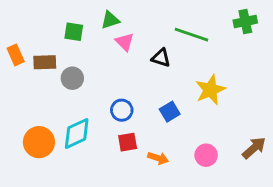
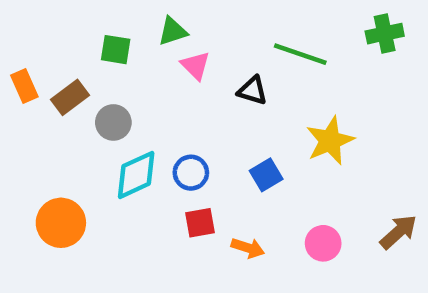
brown rectangle: (45, 62) -> (70, 97), turned -35
cyan diamond: (77, 133) -> (136, 175), moved

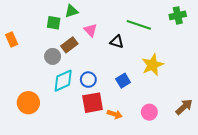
green triangle: (173, 31) -> (72, 11), moved
brown rectangle: (70, 97) -> (69, 45), moved
red square: (200, 223) -> (93, 103), size x1.5

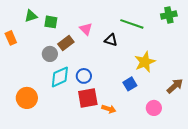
green triangle: (72, 11) -> (31, 16), moved
blue square: (123, 81) -> (130, 84), moved
brown arrow: (184, 107) -> (175, 86), moved
pink circle: (149, 112) -> (154, 108), moved

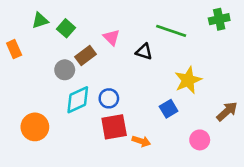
green square: (51, 22) -> (66, 28), turned 32

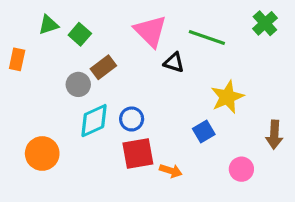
green cross: (219, 19) -> (265, 23), turned -30
pink triangle: (111, 37) -> (150, 31), moved, size x1.6
orange rectangle: (14, 49) -> (17, 59), turned 36
brown arrow: (227, 111) -> (274, 135), turned 135

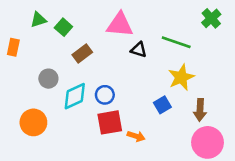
pink triangle: (150, 31) -> (120, 25), turned -40
green line: (207, 37) -> (176, 42), moved
gray circle: (78, 84) -> (48, 79), moved
brown arrow: (274, 135) -> (200, 110), moved
pink circle: (241, 169) -> (208, 142), moved, size x1.6

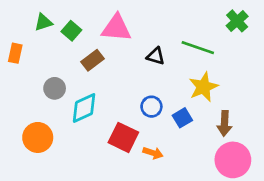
pink triangle: (120, 25) -> (116, 28), moved
blue circle: (105, 95) -> (151, 107), moved
red square: (110, 122) -> (123, 137), turned 36

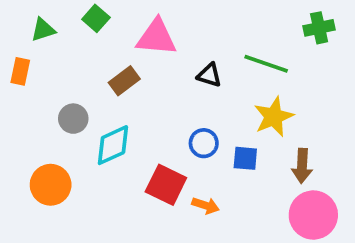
green cross: (237, 21) -> (319, 28), turned 30
green triangle: (43, 22) -> (43, 30), moved
green square: (71, 31) -> (96, 18), moved
blue square: (182, 118) -> (245, 158), turned 36

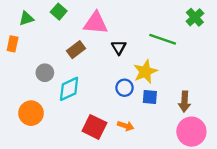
green cross: (319, 28) -> (195, 17), turned -30
black triangle: (209, 75) -> (119, 47), moved, turned 42
yellow star: (274, 117) -> (145, 72), moved
red square: (166, 185) -> (94, 127), moved

